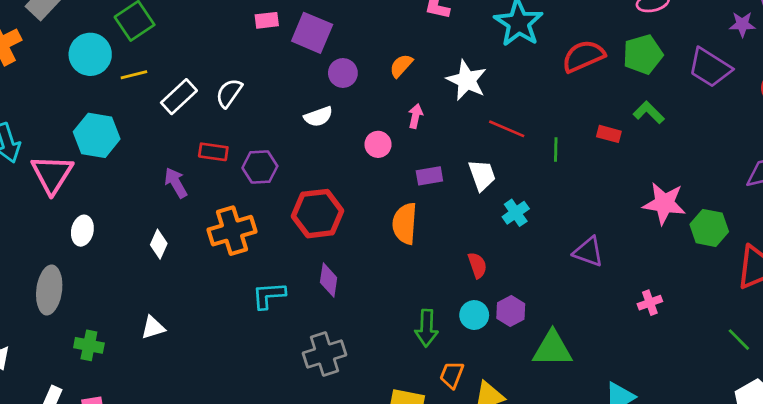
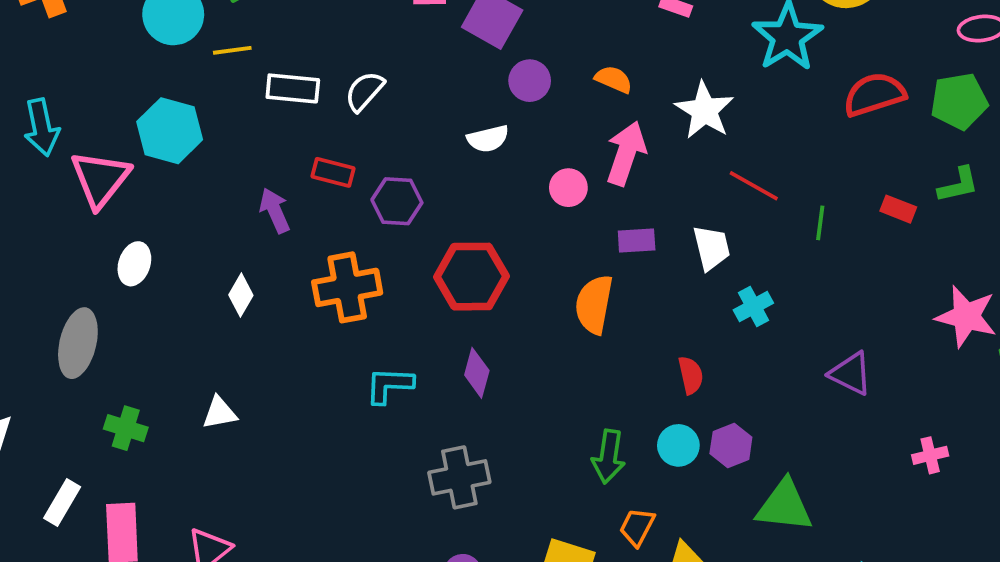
orange semicircle: (401, 66) -> (614, 79), turned 65
white rectangle: (179, 97) -> (293, 88), turned 42
green L-shape: (649, 113) -> (958, 185), turned 116
pink arrow: (415, 116) -> (626, 153), size x1.8

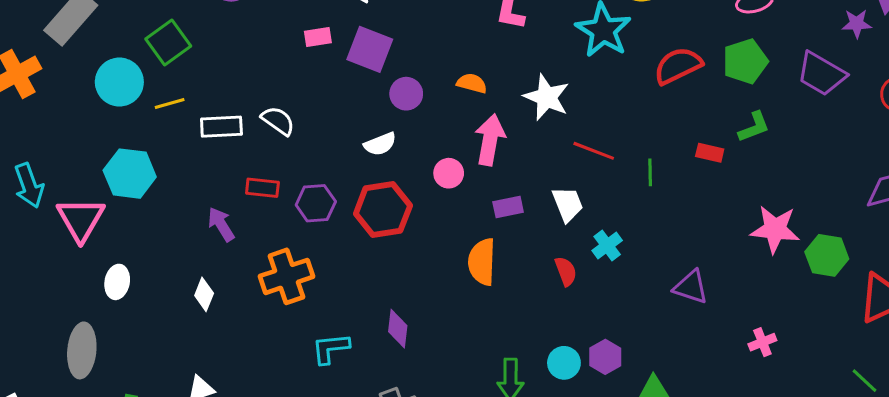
white semicircle: (364, 91) -> (278, 121), turned 92
red hexagon: (471, 277) -> (383, 210), moved
red semicircle: (691, 375) -> (566, 271), moved

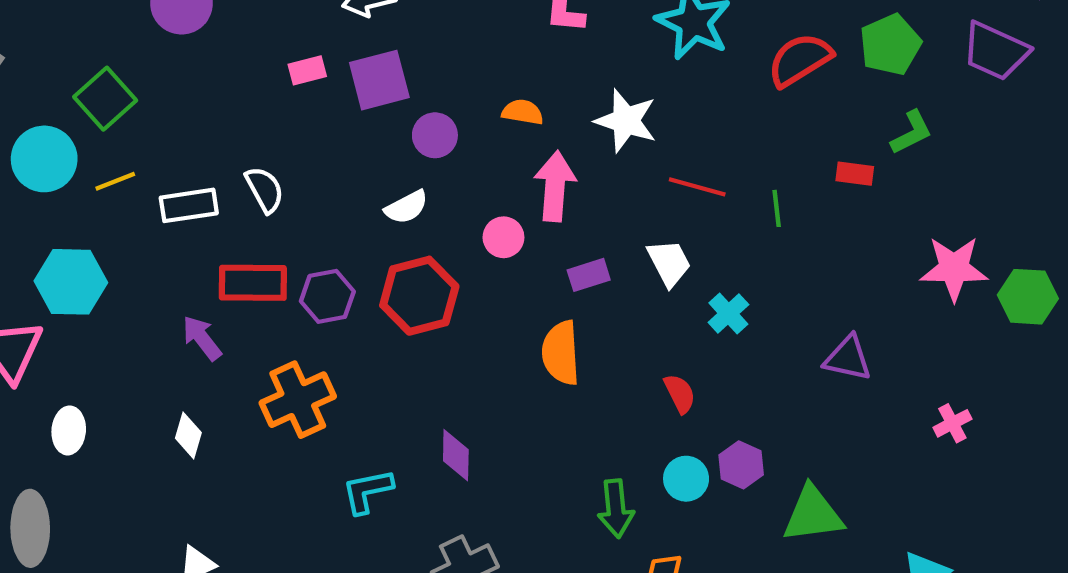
purple square: (370, 49) -> (379, 80), turned -30
white semicircle: (278, 121) -> (265, 190), turned 32
red rectangle: (262, 188) -> (253, 283), size x1.5
red semicircle: (566, 271) -> (680, 394), moved

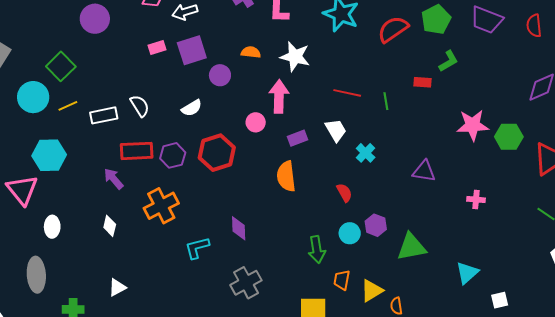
orange semicircle: (523, 112) -> (251, 52), moved
white star: (626, 121) -> (295, 57), moved
white semicircle: (406, 207) -> (192, 108), moved
pink cross: (952, 423) -> (476, 200), turned 36

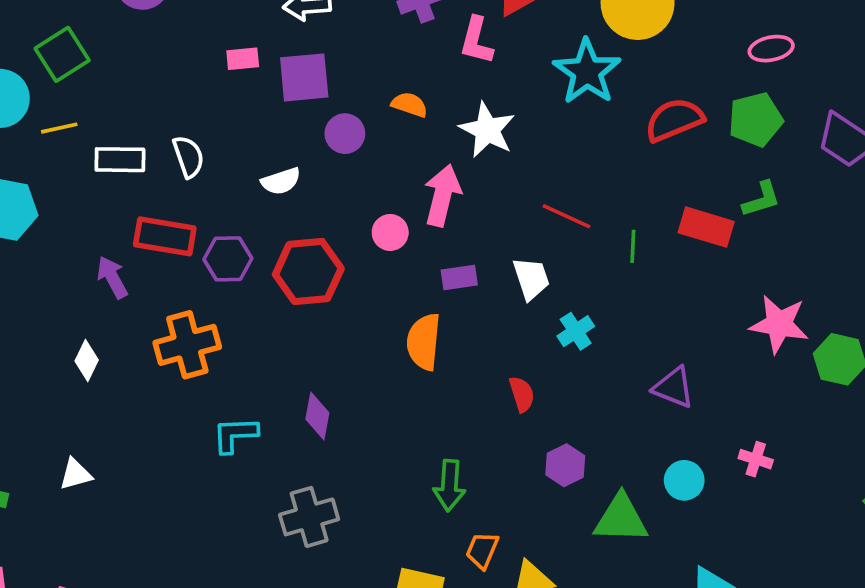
red rectangle: (422, 82) -> (706, 227), size x1.6
cyan circle: (350, 233) -> (684, 480), moved

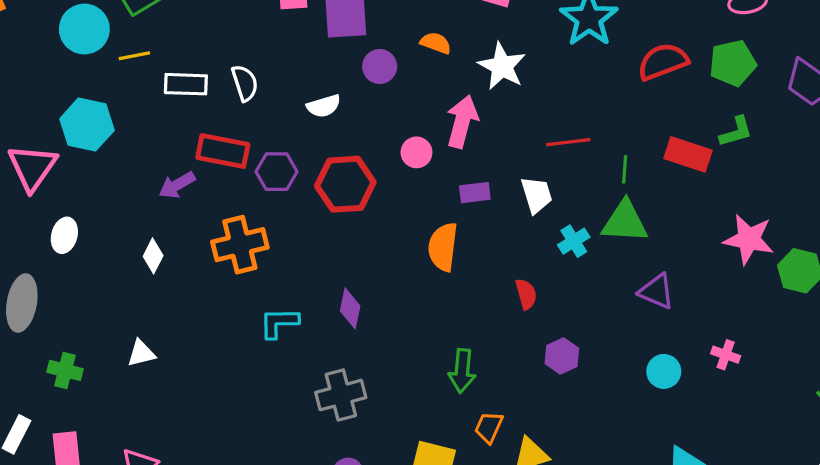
red line: (567, 216) -> (568, 142), turned -33
purple arrow: (112, 277) -> (177, 185), turned -93
green triangle: (621, 519) -> (625, 222), moved

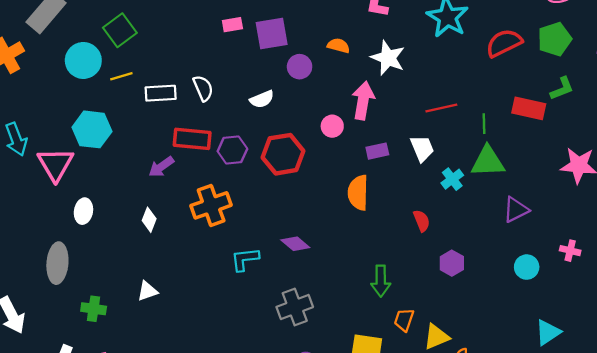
purple triangle: (657, 291) -> (516, 210), turned -44
purple diamond: (350, 308) -> (295, 244), turned -56

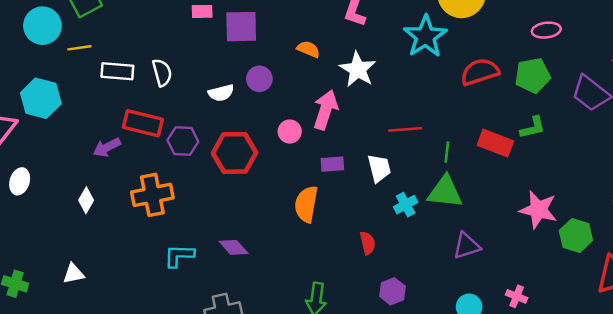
purple circle: (300, 67) -> (259, 79), moved

